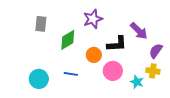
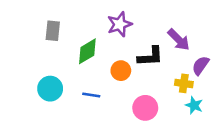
pink circle: (113, 71) -> (145, 108), moved
yellow cross: (153, 71) -> (184, 83), moved
cyan circle: (39, 79) -> (50, 89), moved
cyan star: (137, 82) -> (194, 105), moved

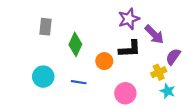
purple star: (120, 24) -> (129, 19), moved
green diamond: (87, 51) -> (75, 44), turned -35
yellow cross: (184, 83) -> (159, 72), turned -32

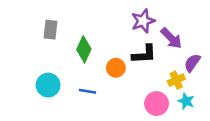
pink circle: (125, 93) -> (157, 104), moved

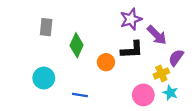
blue line: (88, 91) -> (80, 95), moved

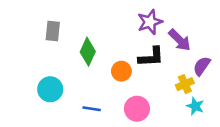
pink circle: (143, 95) -> (137, 109), moved

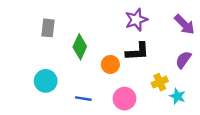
purple arrow: (180, 40) -> (185, 24), moved
yellow cross: (185, 84) -> (160, 82), moved

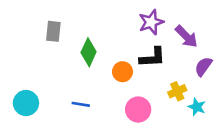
purple arrow: (185, 24) -> (186, 36), moved
cyan circle: (46, 81) -> (26, 103), moved
blue line: (83, 99) -> (81, 104), moved

